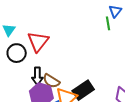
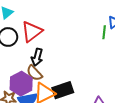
black arrow: (37, 76) -> (37, 57), moved

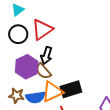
purple hexagon: (21, 84) -> (27, 67), moved

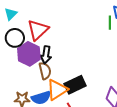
purple hexagon: (27, 67) -> (29, 54), moved
brown semicircle: (43, 71) -> (45, 71), turned -144

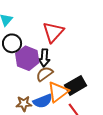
red triangle: (38, 30) -> (53, 32), moved
brown semicircle: (45, 71) -> (45, 74), turned -108

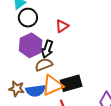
red triangle: (53, 32) -> (62, 26), size x0.6
black circle: (12, 43) -> (28, 18), moved

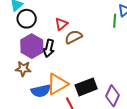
brown semicircle: (44, 65) -> (73, 37), moved
black rectangle: (71, 83) -> (86, 87), moved
brown star: (17, 89) -> (23, 69), moved

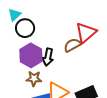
red triangle: (61, 24) -> (86, 33), moved, size x1.6
brown star: (23, 69) -> (34, 79), moved

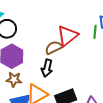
black arrow: (48, 57) -> (47, 68), moved

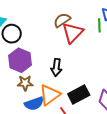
brown semicircle: (54, 48) -> (62, 20), moved

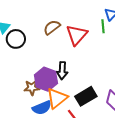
brown semicircle: (62, 20) -> (52, 27), moved
purple hexagon: (20, 60) -> (46, 79), moved

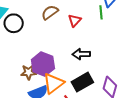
red triangle: (77, 35) -> (75, 20), size x0.6
black arrow: (62, 71) -> (81, 54), moved, turned 84

